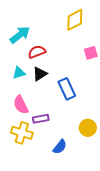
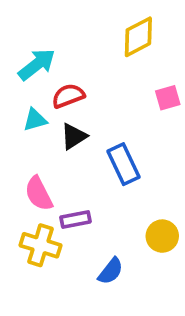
cyan triangle: (19, 73) -> (35, 120), moved

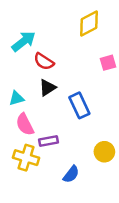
red semicircle: (68, 96) -> (44, 61), turned -126
cyan triangle: (35, 120) -> (17, 98), moved

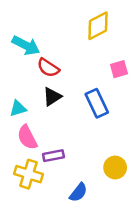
cyan arrow: (24, 41) -> (26, 45), turned 65
blue rectangle: (79, 105) -> (97, 103), moved

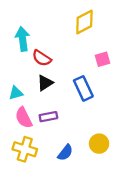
cyan arrow: (26, 45) -> (23, 39), turned -125
purple rectangle: (53, 156) -> (48, 117), moved
blue semicircle: (78, 192) -> (65, 153), moved

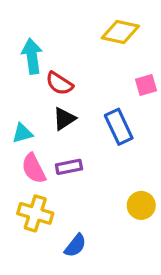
yellow diamond: (84, 22) -> (120, 32), turned 40
blue semicircle: (65, 153) -> (75, 246), moved

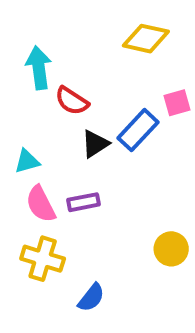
black triangle: (64, 119) -> (95, 144), moved
blue rectangle: (119, 127) -> (138, 130), moved, turned 68

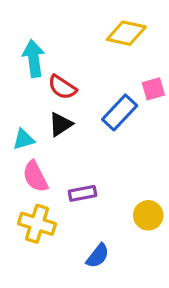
black triangle: (95, 144) -> (61, 124), moved
purple rectangle: (83, 202) -> (82, 193), moved
blue semicircle: (91, 298) -> (98, 256), moved

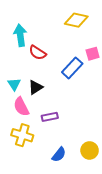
black triangle: (61, 124) -> (36, 87), moved
cyan triangle: (23, 139) -> (14, 84), turned -48
yellow circle: (148, 215) -> (90, 150), moved

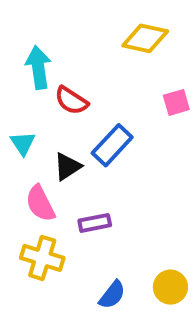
blue rectangle: (72, 68) -> (112, 145), moved
cyan triangle: (14, 84) -> (23, 143), moved

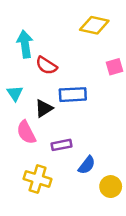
blue rectangle: (112, 145) -> (73, 95), turned 44
yellow cross: (42, 258) -> (38, 179), moved
blue semicircle: (112, 295) -> (87, 165), moved

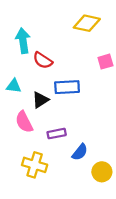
cyan triangle: (15, 93) -> (14, 86), turned -49

